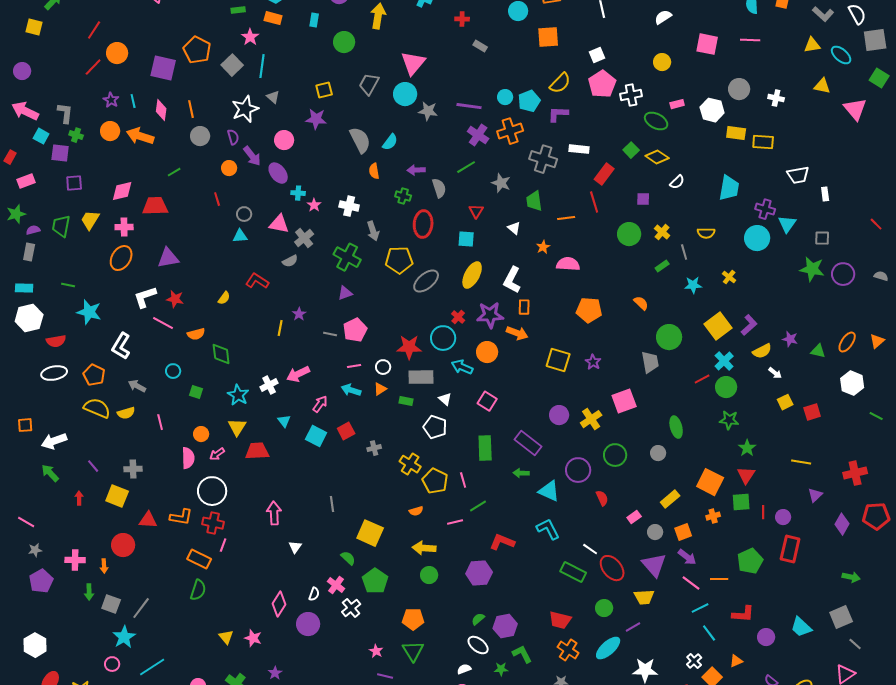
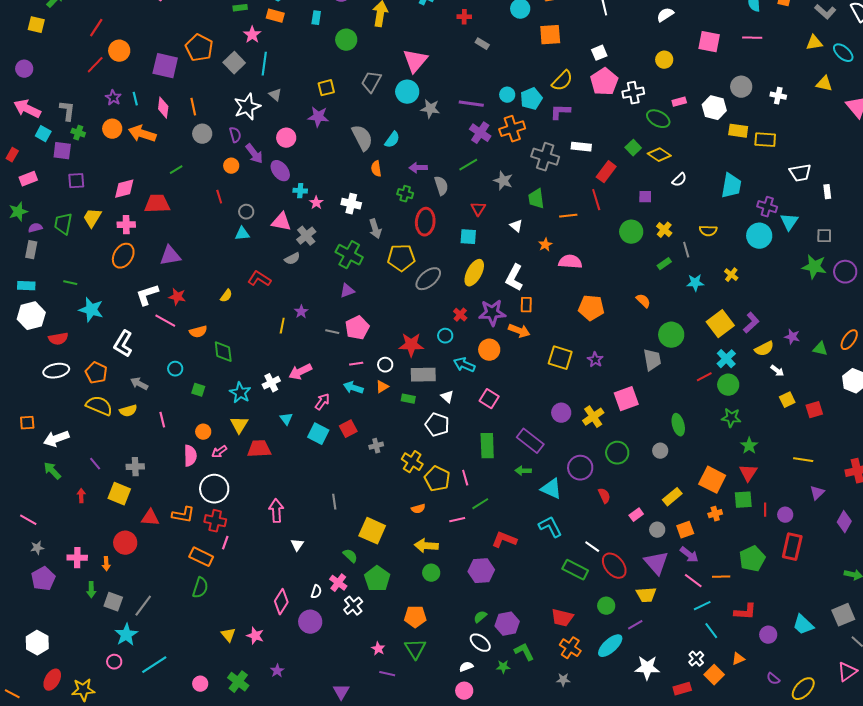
cyan circle: (443, 338) -> (445, 336), size x0.6

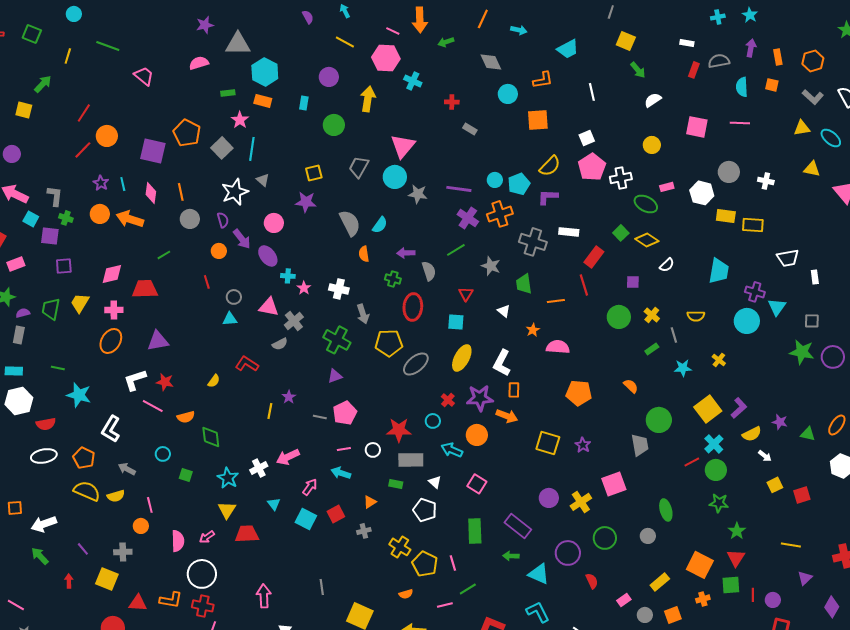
orange triangle: (382, 387) -> (370, 502), moved
orange circle: (203, 432) -> (141, 526), moved

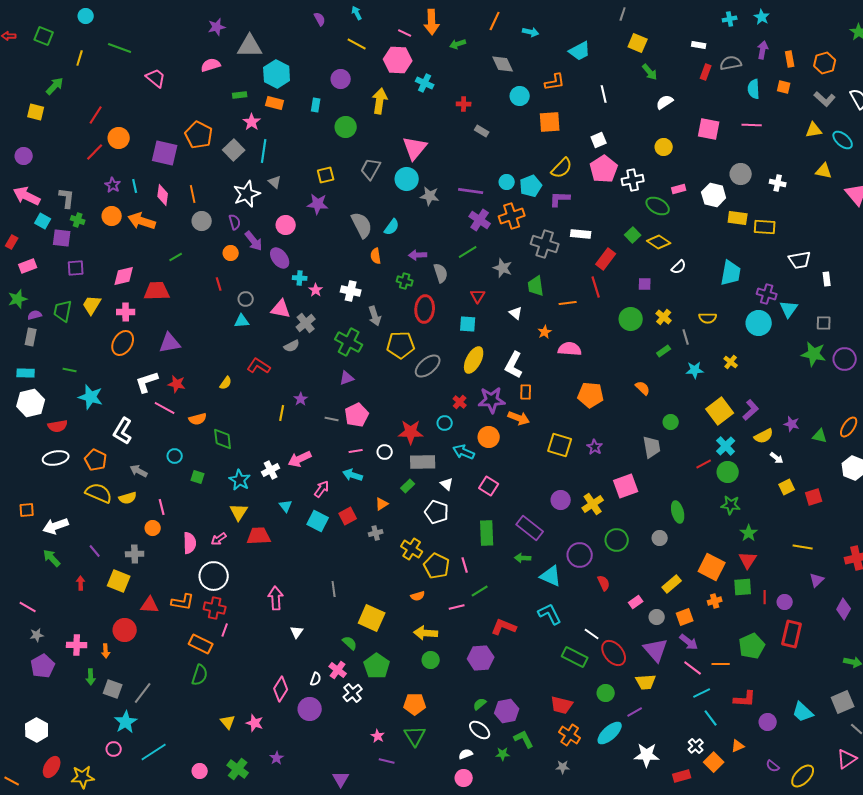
green circle: (659, 420) -> (671, 422), size x0.6
green rectangle: (396, 484) -> (408, 486), turned -56

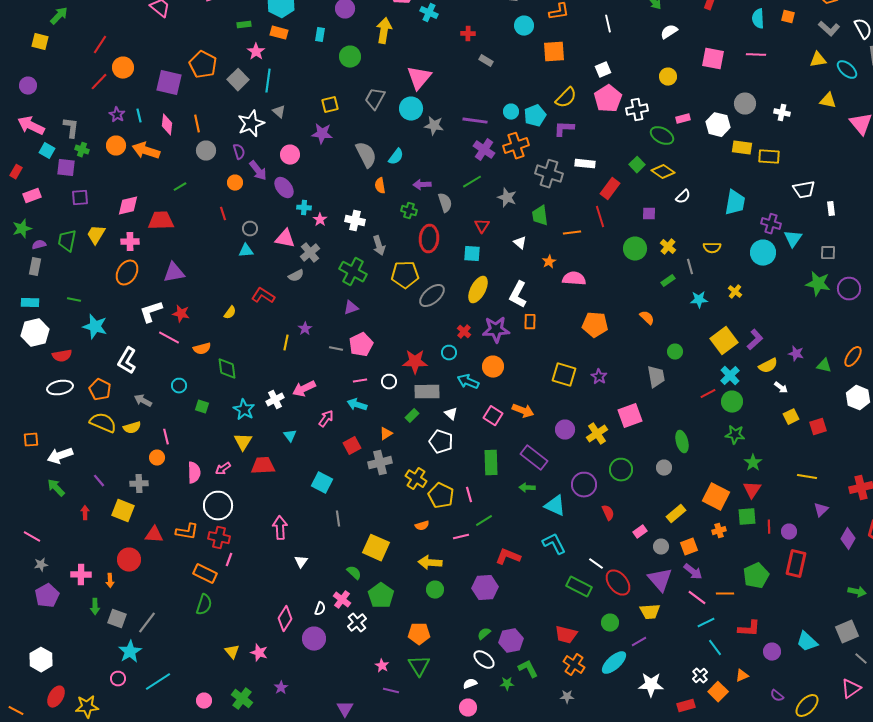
orange arrow: (519, 418) -> (523, 411), moved
cyan square: (318, 521) -> (322, 483), moved
gray cross: (376, 533) -> (380, 463), size x1.6

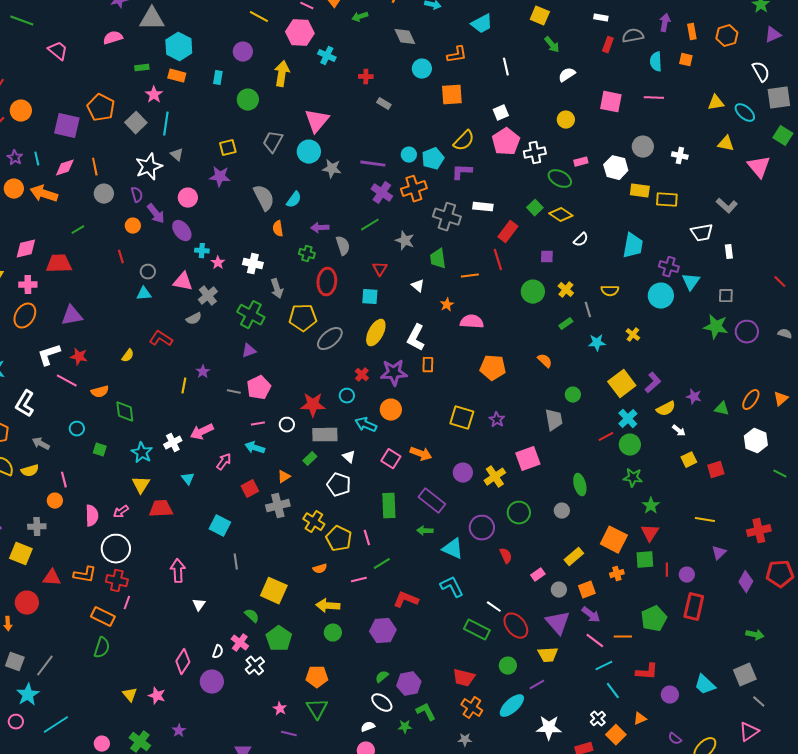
gray L-shape: (829, 29) -> (727, 206), moved
pink diamond: (167, 125) -> (65, 168), turned 65

